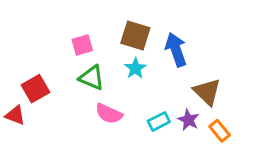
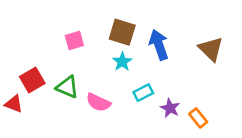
green triangle: (92, 78) -> (67, 87), moved
brown triangle: (207, 92) -> (211, 49), moved
cyan rectangle: (159, 121) -> (143, 93), moved

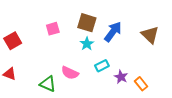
blue arrow: (159, 45) -> (113, 32), turned 55
red square: (32, 80) -> (13, 41), moved
green triangle: (67, 87) -> (48, 84), moved

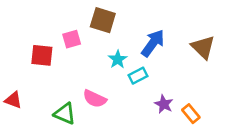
brown square: (87, 23) -> (103, 20), moved
red square: (13, 41) -> (42, 55), moved, turned 36
cyan rectangle: (102, 66) -> (138, 76), moved

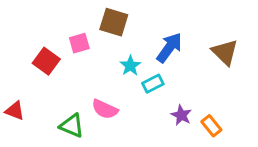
red square: (42, 55) -> (46, 61), turned 30

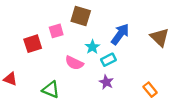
red square: (46, 61) -> (33, 44), turned 36
pink semicircle: (105, 109) -> (74, 63), moved
purple star: (181, 115) -> (106, 82), moved

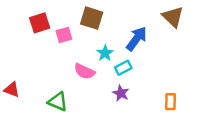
brown triangle: (160, 37) -> (173, 17), moved
red square: (33, 44) -> (40, 23), moved
orange rectangle: (150, 90) -> (170, 102), turned 40

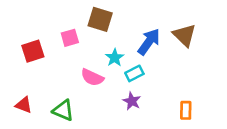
brown triangle: (173, 17) -> (184, 35), moved
red square: (40, 23) -> (33, 51), moved
red triangle: (12, 90) -> (24, 105), moved

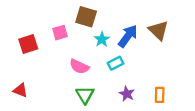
cyan star: (115, 58) -> (102, 39), moved
purple star: (132, 101) -> (127, 94), moved
green triangle: (63, 110) -> (85, 95), moved, turned 36

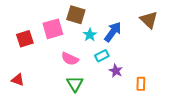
brown triangle: (158, 30) -> (149, 20), moved
pink square: (60, 33) -> (53, 29), size x1.5
purple star: (127, 94) -> (116, 71), moved

